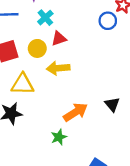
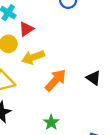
orange arrow: (75, 112) -> (56, 80), moved

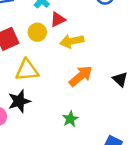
yellow arrow: (33, 57) -> (72, 41), moved

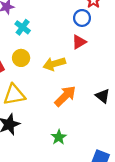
red triangle: (58, 19) -> (79, 42), moved

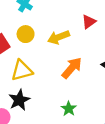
red triangle: (79, 42) -> (89, 22), moved

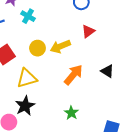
yellow circle: (26, 34) -> (38, 48), moved

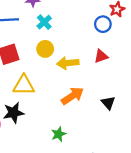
yellow circle: (38, 48) -> (45, 49), moved

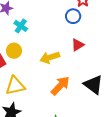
yellow circle: (45, 49) -> (14, 51), moved
black triangle: (108, 103) -> (93, 85), size x1.5

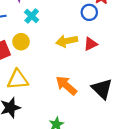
yellow arrow: (50, 57) -> (67, 41), moved
orange arrow: (60, 86) -> (66, 85), turned -100

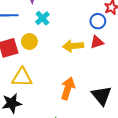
red triangle: (90, 44) -> (97, 42), moved
orange arrow: (66, 85) -> (68, 88), turned 60

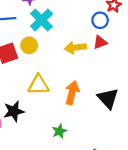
cyan cross: (42, 18) -> (42, 20), size x1.5
yellow triangle: (22, 77) -> (38, 85), moved

